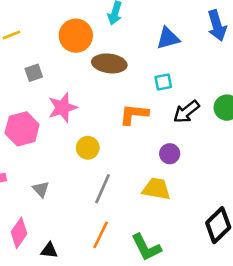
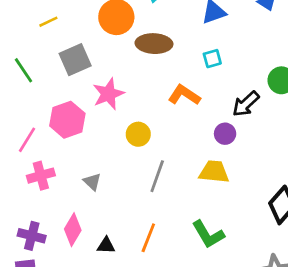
gray square: (34, 73) -> (75, 60), size x1.6
black arrow: (186, 112) -> (246, 104), moved
orange L-shape: (134, 114) -> (184, 95), turned 32
orange line: (101, 235) -> (148, 238), moved

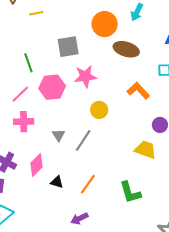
yellow line: (48, 22) -> (36, 13), moved
green line: (23, 70) -> (28, 63), moved
gray line: (157, 176) -> (83, 140), moved

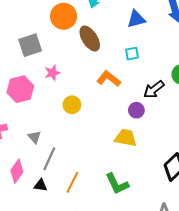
brown ellipse: (126, 49) -> (90, 38), turned 50
pink star: (85, 76) -> (52, 73), size x0.7
gray line: (83, 140) -> (49, 159), moved

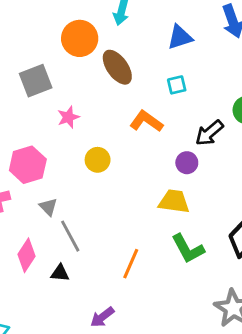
pink hexagon: (20, 89) -> (28, 165), moved
gray line: (49, 159) -> (70, 236), turned -50
orange line: (72, 182) -> (131, 264), moved
green L-shape: (117, 184) -> (188, 249), moved

